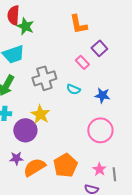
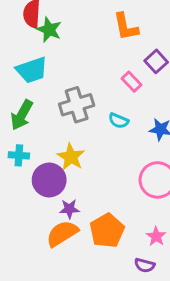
purple star: (16, 158) -> (69, 209), moved

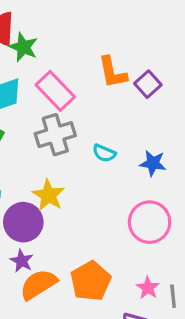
orange L-shape: (126, 27) -> (113, 72), moved
pink rectangle: (132, 82) -> (55, 91), moved, size x1.6
purple star: (69, 209) -> (22, 261), moved, turned 30

